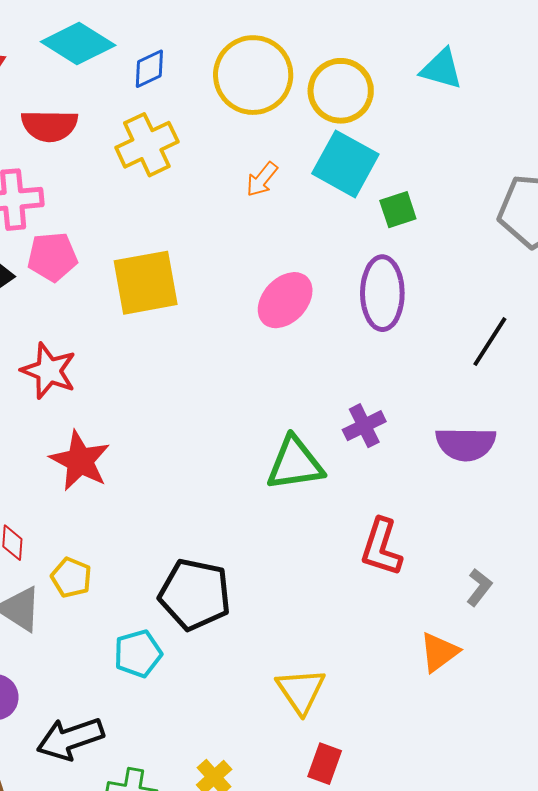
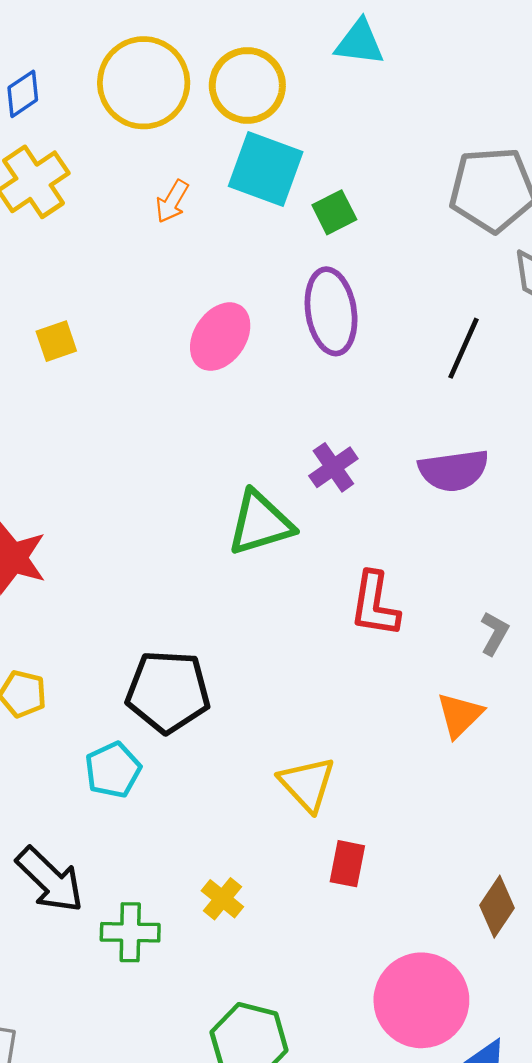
yellow square: (146, 283) -> (56, 341), size x0.5
black arrow: (70, 739) -> (50, 880), turned -108

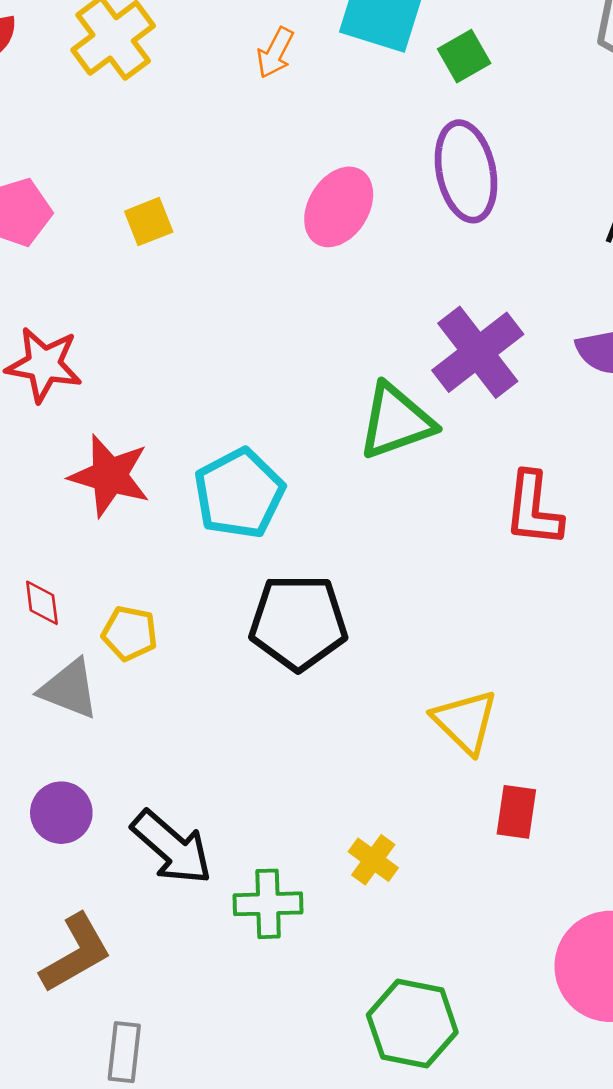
purple cross: (333, 467) -> (478, 352), size x1.6
cyan pentagon: (113, 770) -> (239, 493), moved, size x1.4

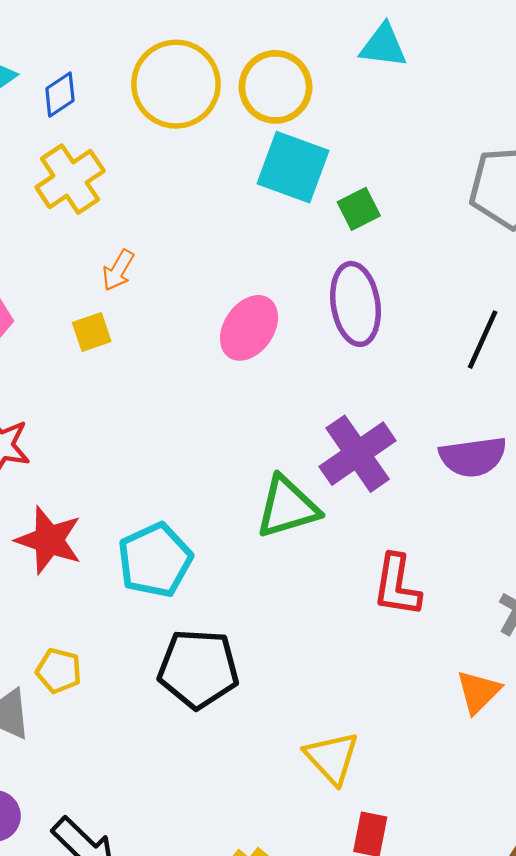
orange arrow: (275, 53) -> (118, 270), moved

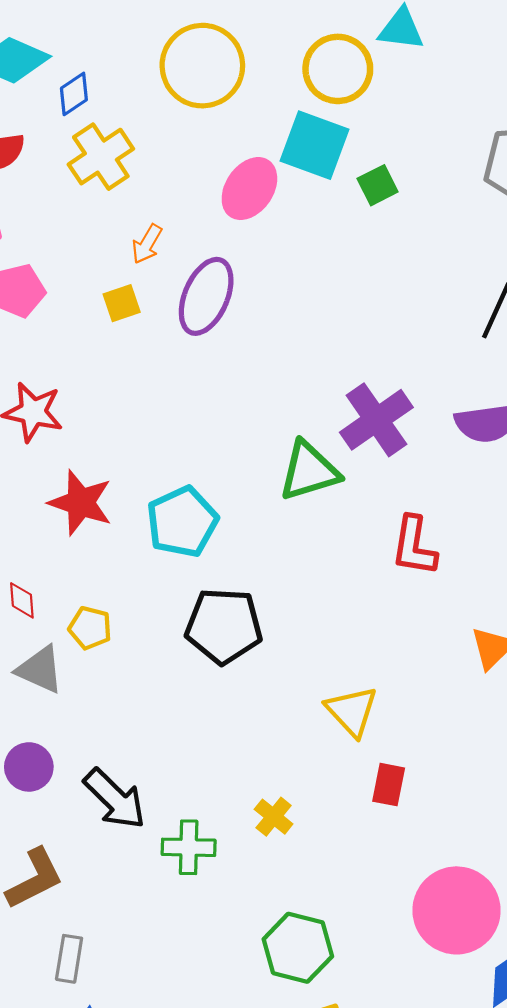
yellow circle: (275, 87) -> (338, 69), moved
blue diamond: (60, 95) -> (74, 94), moved
purple ellipse: (355, 304) -> (206, 296), moved, turned 32
pink ellipse: (249, 328) -> (249, 189), moved

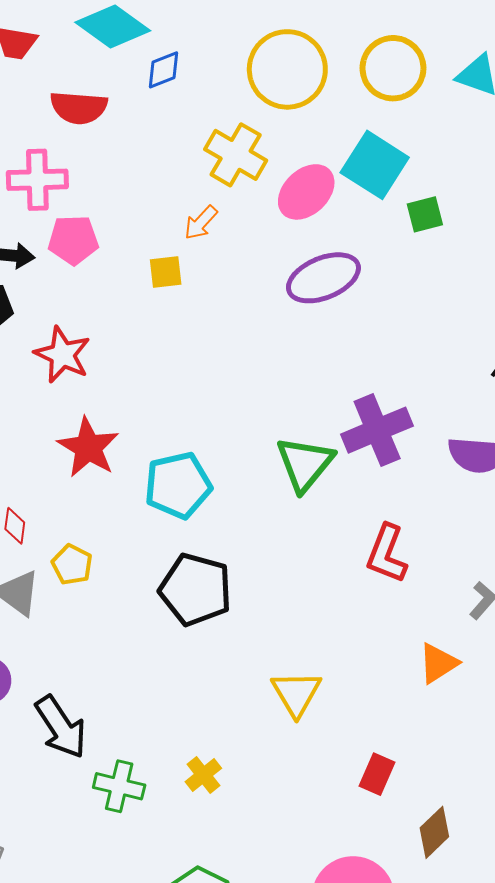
yellow circle: (338, 69) -> (393, 68), moved
yellow cross: (101, 157) -> (236, 155), moved, turned -38
purple ellipse: (206, 296) -> (323, 278), moved, turned 32
green triangle: (309, 471) -> (305, 464), turned -46
red rectangle: (389, 785) -> (377, 774), moved

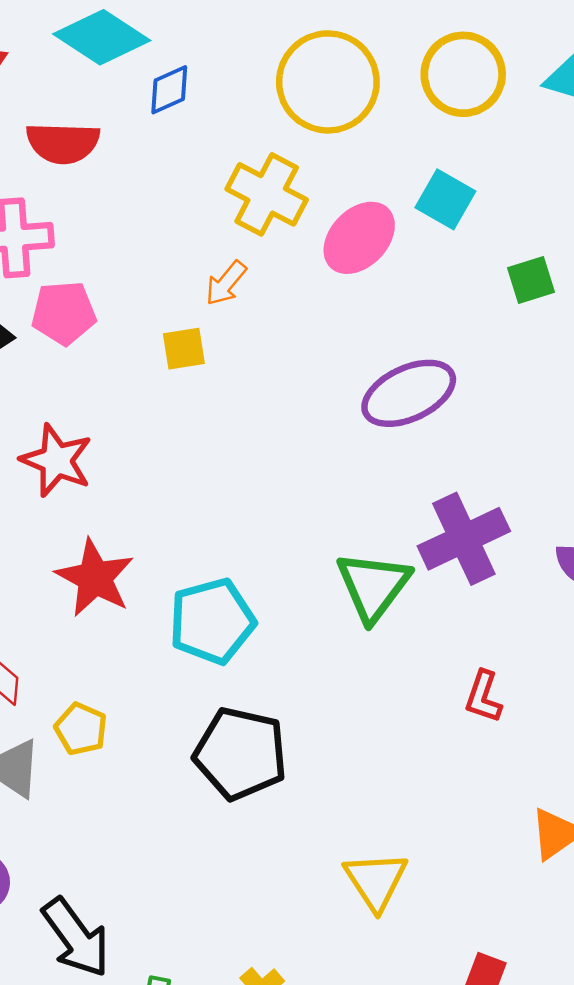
cyan square: (375, 165) -> (445, 199), size x0.7
green square: (425, 214) -> (531, 280), moved
purple ellipse: (323, 278) -> (409, 393), moved
red L-shape: (387, 554) -> (483, 697), size x0.7

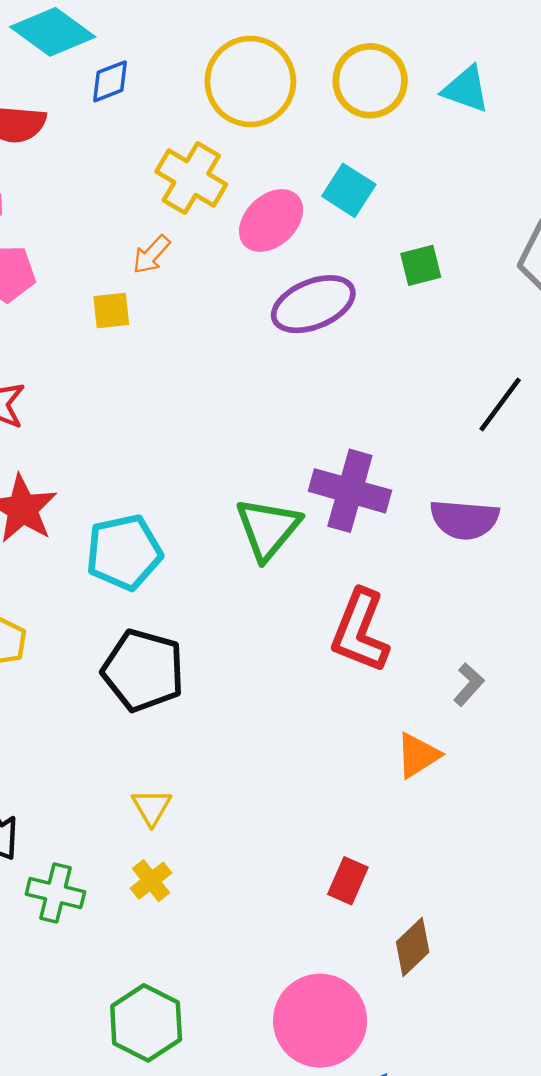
purple ellipse: (409, 393) -> (313, 304), moved
purple cross: (464, 539) -> (350, 491), turned 38
red L-shape: (483, 697) -> (360, 631), size x1.8
yellow triangle: (376, 881) -> (151, 807), moved, size x0.7

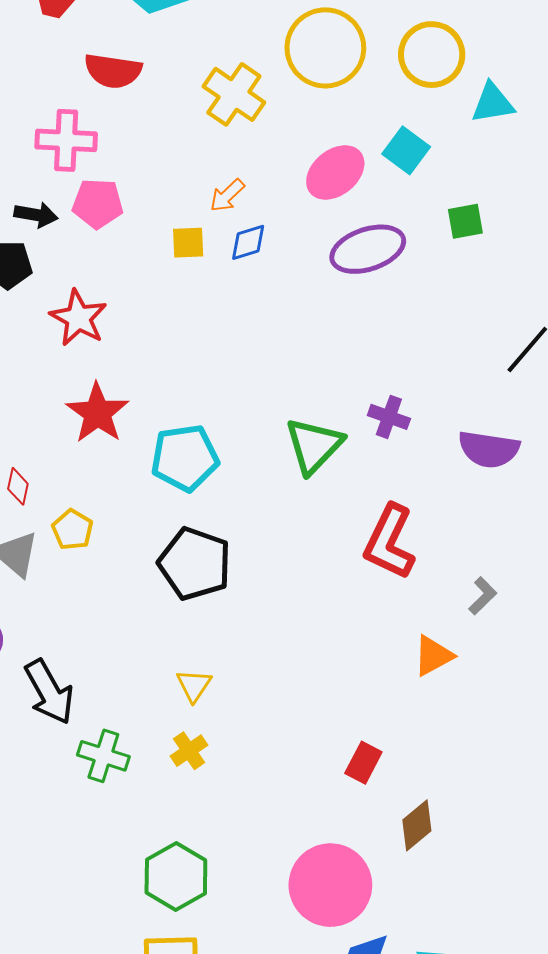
blue diamond: (110, 81) -> (248, 242), moved
cyan triangle: (466, 89) -> (493, 103), moved, turned -33
yellow cross: (191, 178) -> (234, 94), moved
purple cross: (350, 491) -> (389, 417), size x0.6

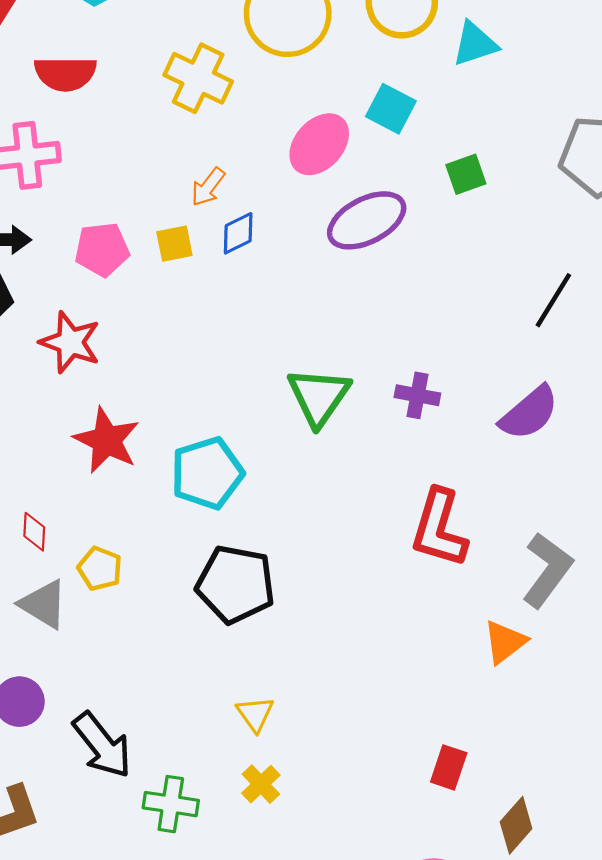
pink pentagon: (98, 204) -> (102, 249), moved
green triangle: (314, 446) -> (319, 396), moved
purple semicircle: (489, 449) -> (529, 413), turned -40
gray L-shape: (483, 596) -> (547, 570), size x1.8

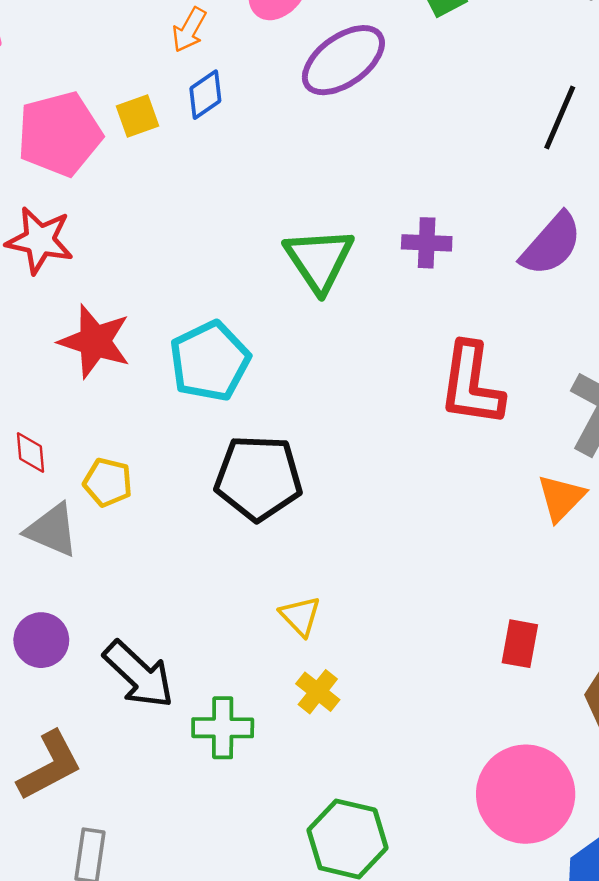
orange arrow: (208, 187) -> (189, 30), moved
pink pentagon: (102, 249) -> (59, 134), size x1.4

